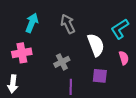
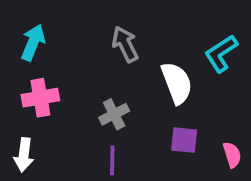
cyan arrow: (32, 23) -> (33, 42), moved
pink semicircle: (124, 58) -> (232, 155), moved
purple line: (71, 87) -> (112, 160), moved

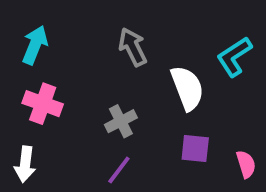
pink cross: (40, 98) -> (43, 104), turned 30
purple line: (112, 160) -> (119, 170), turned 36

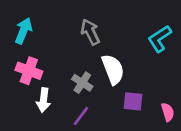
white semicircle: (187, 88) -> (113, 69), moved
gray cross: (121, 121) -> (82, 83), turned -30
white arrow: (25, 164) -> (44, 100), moved

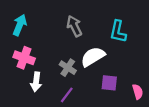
cyan L-shape: (160, 39) -> (118, 32), moved, turned -45
white semicircle: (113, 69) -> (93, 57), turned -100

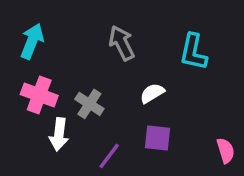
white semicircle: (93, 57) -> (152, 93), size x0.6
gray cross: (68, 68) -> (89, 104), moved
purple square: (109, 83) -> (158, 138), moved

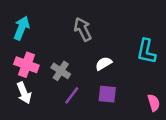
cyan L-shape: (193, 52) -> (146, 51), moved
white arrow: (59, 134) -> (24, 93), moved, turned -30
purple line: (109, 156) -> (72, 95), moved

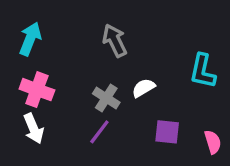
gray cross: (61, 71) -> (106, 98), moved
purple square: (107, 94) -> (167, 132), moved

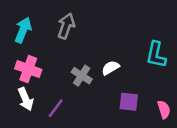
gray arrow: (115, 41) -> (66, 26), moved, turned 45
purple line: (99, 132) -> (56, 108), moved

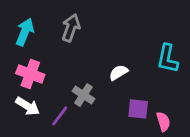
gray cross: (82, 76) -> (84, 95), moved
white arrow: (26, 99) -> (28, 106), turned -35
pink semicircle: (164, 110) -> (163, 122), moved

